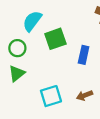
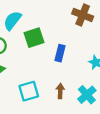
brown arrow: (85, 95) -> (60, 91), turned 112

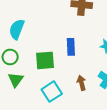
green square: (34, 38) -> (45, 60), moved, turned 30

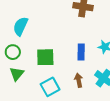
blue rectangle: (71, 47) -> (81, 52), moved

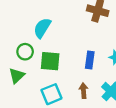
cyan semicircle: (21, 26) -> (42, 28), moved
green circle: (13, 52) -> (25, 52), moved

